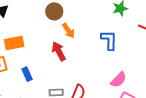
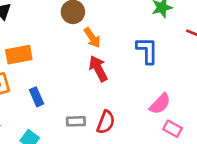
red arrow: (59, 51) -> (98, 68), moved

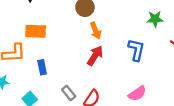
red arrow: (98, 68) -> (95, 56), turned 48
gray rectangle: (76, 121) -> (69, 93), turned 40

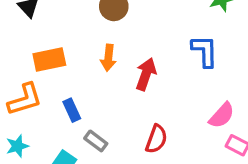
orange arrow: (96, 31) -> (108, 58), moved, turned 42
gray rectangle: (69, 93) -> (96, 141), moved

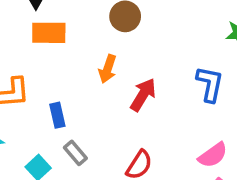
orange rectangle: (49, 60) -> (49, 33), moved

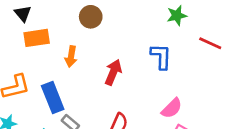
orange arrow: (108, 69) -> (71, 57), moved
blue rectangle: (57, 115) -> (53, 97), size x1.6

